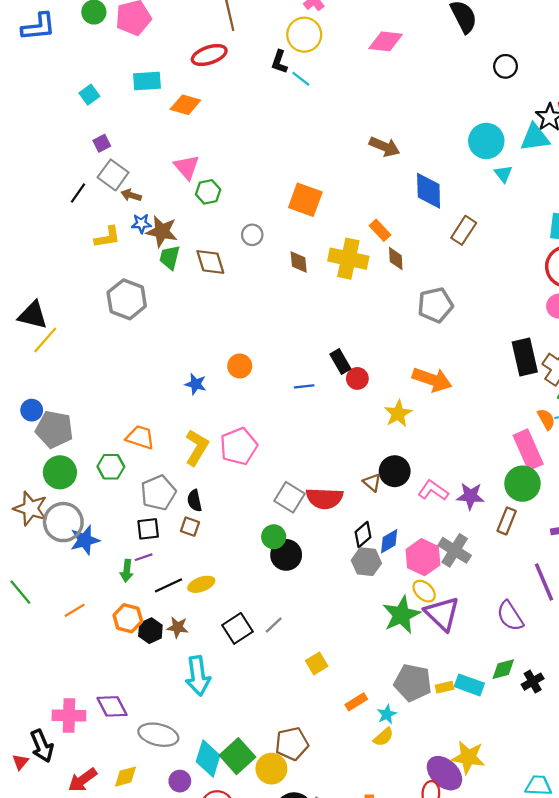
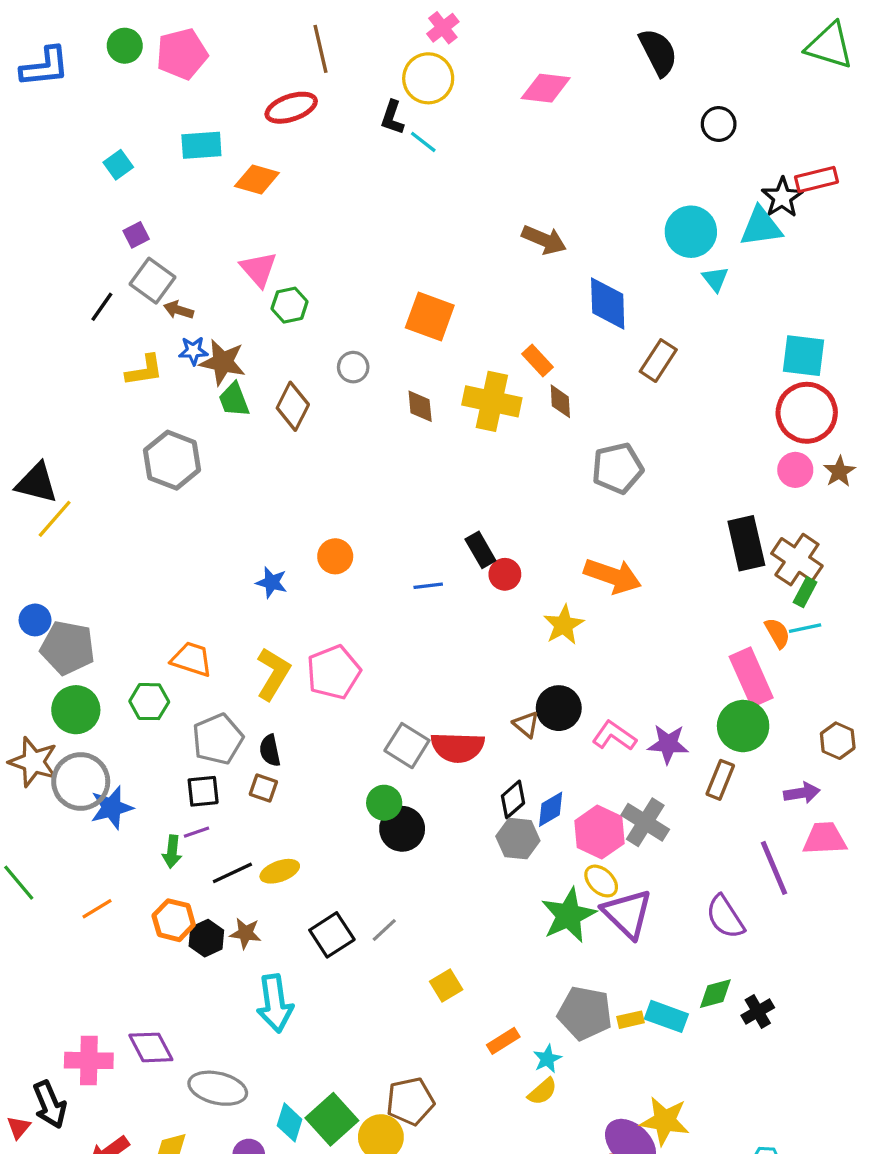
green trapezoid: (170, 257) -> (234, 400), turned -35
brown diamond: (210, 262) -> (293, 406), turned 44
cyan diamond: (208, 758) -> (290, 1122), size x0.7

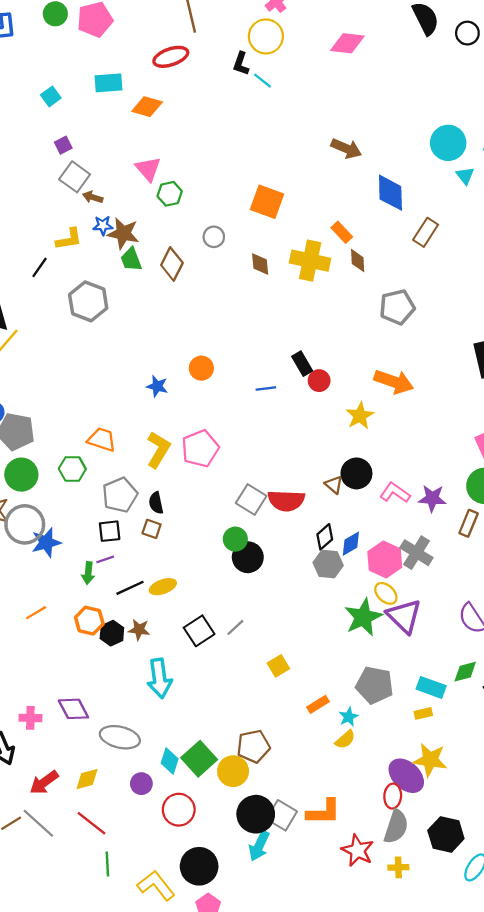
black circle: (719, 124) -> (467, 33), moved
black line: (102, 307) -> (39, 267), moved
yellow rectangle: (631, 1020) -> (423, 713), moved
pink cross: (89, 1060) -> (30, 718), size x0.7

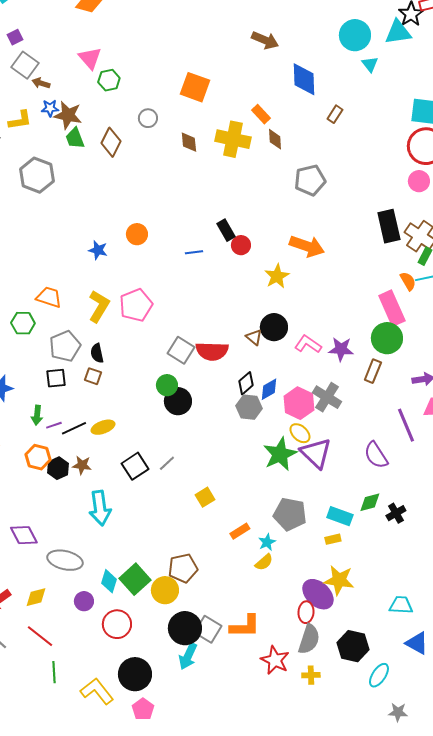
brown rectangle: (426, 232) -> (335, 114), size x0.7
purple line: (105, 559) -> (54, 425), moved

